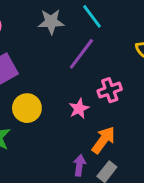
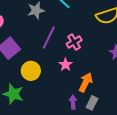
purple line: (81, 54) -> (49, 38), moved
pink cross: (110, 90) -> (74, 42), moved

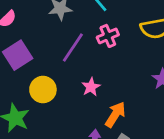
pink cross: (74, 42) -> (108, 36), moved

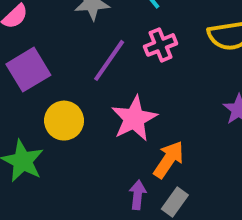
pink star: (91, 87) -> (134, 119), size x1.6

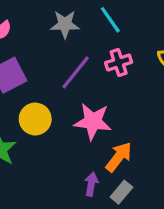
pink star: (134, 119) -> (93, 121), turned 30

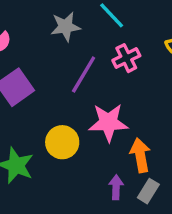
yellow circle: (35, 119) -> (62, 142), moved
orange arrow: (119, 157) -> (140, 155), turned -40

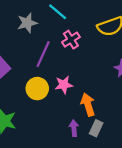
pink star: (108, 122) -> (64, 85), size x0.7
yellow circle: (62, 142) -> (37, 89), moved

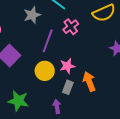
purple arrow: (74, 128) -> (57, 106), moved
gray rectangle: (96, 128) -> (68, 87), moved

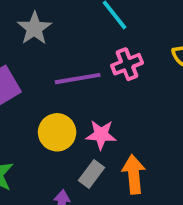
gray star: (32, 15) -> (34, 28), moved, turned -30
purple line: (48, 41) -> (78, 79), turned 45

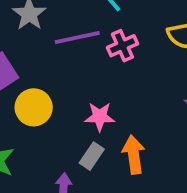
purple line: (78, 79) -> (77, 38), moved
yellow circle: (57, 132) -> (34, 107), moved

